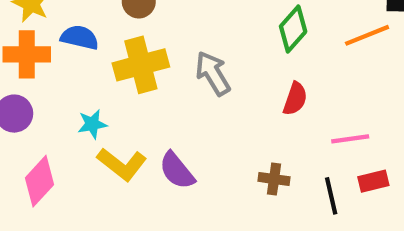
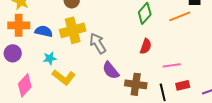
blue semicircle: (80, 37) -> (44, 31), moved
gray arrow: (213, 73) -> (98, 43), moved
purple semicircle: (177, 171) -> (111, 70), moved
brown cross: (274, 179) -> (136, 84), size x1.5

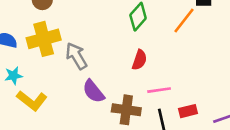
orange line: (180, 16) -> (184, 21), turned -30
pink line: (172, 65) -> (159, 90), moved

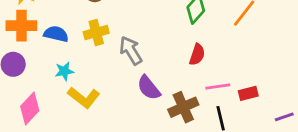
yellow cross: (44, 39) -> (96, 32), size x0.7
brown cross: (126, 110) -> (183, 107), turned -32
red rectangle: (188, 111) -> (248, 93), moved

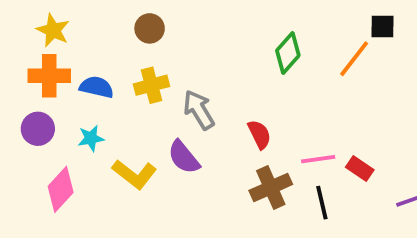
red semicircle: (197, 55) -> (259, 134), moved, turned -45
cyan star: (64, 71) -> (91, 138), moved
purple semicircle: (149, 88) -> (184, 157), moved
red rectangle: (248, 93) -> (360, 169), turned 48

